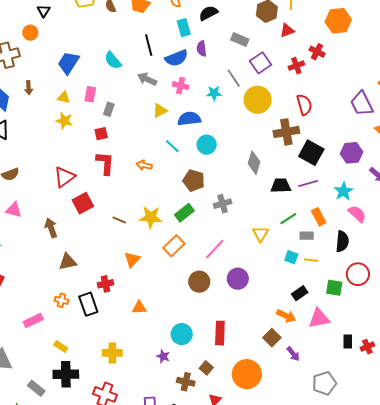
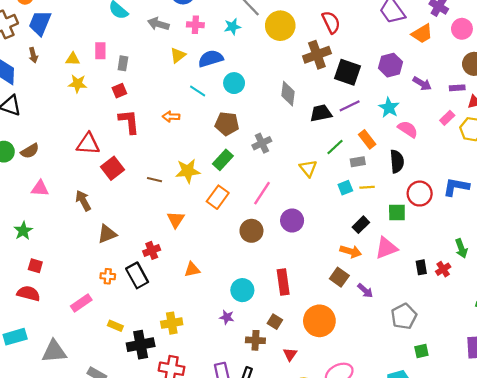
blue trapezoid: (68, 63) -> (40, 23), moved
red triangle: (64, 177) -> (88, 144), turned 50
cyan square: (291, 257) -> (345, 188), turned -32
black cross: (66, 374) -> (141, 345), moved

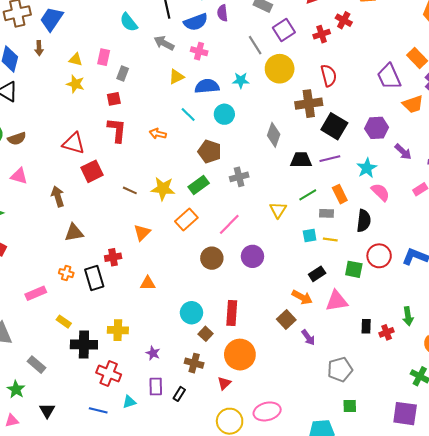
cyan star: (232, 27) -> (241, 80), moved
purple star: (227, 317) -> (153, 353), moved
orange circle: (319, 321) -> (240, 355), moved
brown square: (275, 322) -> (206, 334), moved

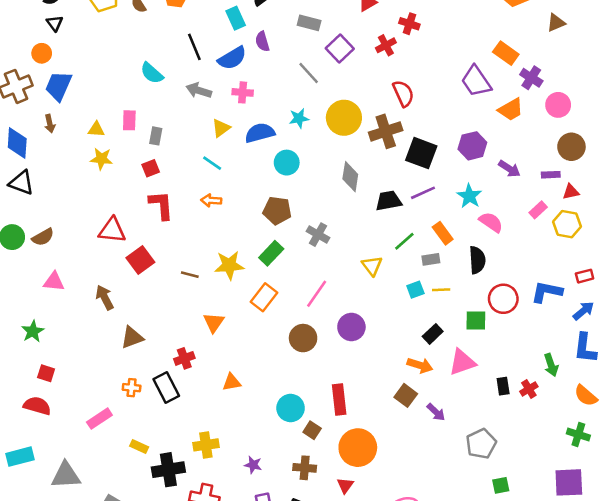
yellow circle: (280, 69) -> (344, 118), moved
cyan line: (188, 115) -> (212, 163), moved
gray cross: (239, 177) -> (318, 235), turned -36

